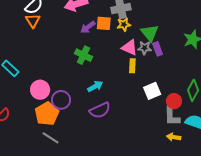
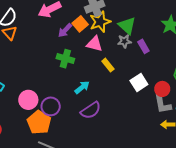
orange square: (104, 23) -> (80, 24), turned -35
yellow star: (124, 25) -> (100, 22), size x1.5
pink triangle: (130, 48) -> (94, 44), moved
purple rectangle: (158, 49) -> (143, 46), moved
yellow rectangle: (132, 66) -> (108, 65), moved, turned -32

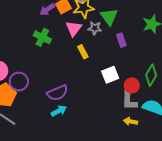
gray star: (124, 41) -> (95, 28), moved
pink triangle: (94, 44) -> (74, 28), turned 42
cyan arrow: (82, 87) -> (59, 111), moved

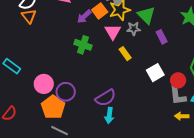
cyan arrow: (59, 111) -> (109, 115), turned 133

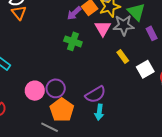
gray star: (134, 29) -> (124, 25), size x1.5
yellow rectangle: (125, 54) -> (123, 56), moved
pink circle: (44, 84) -> (35, 91), moved
orange pentagon: (53, 107) -> (62, 110), moved

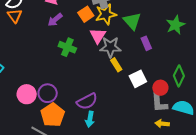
purple arrow: (74, 13) -> (55, 20), moved
gray star: (124, 25) -> (110, 47), moved

